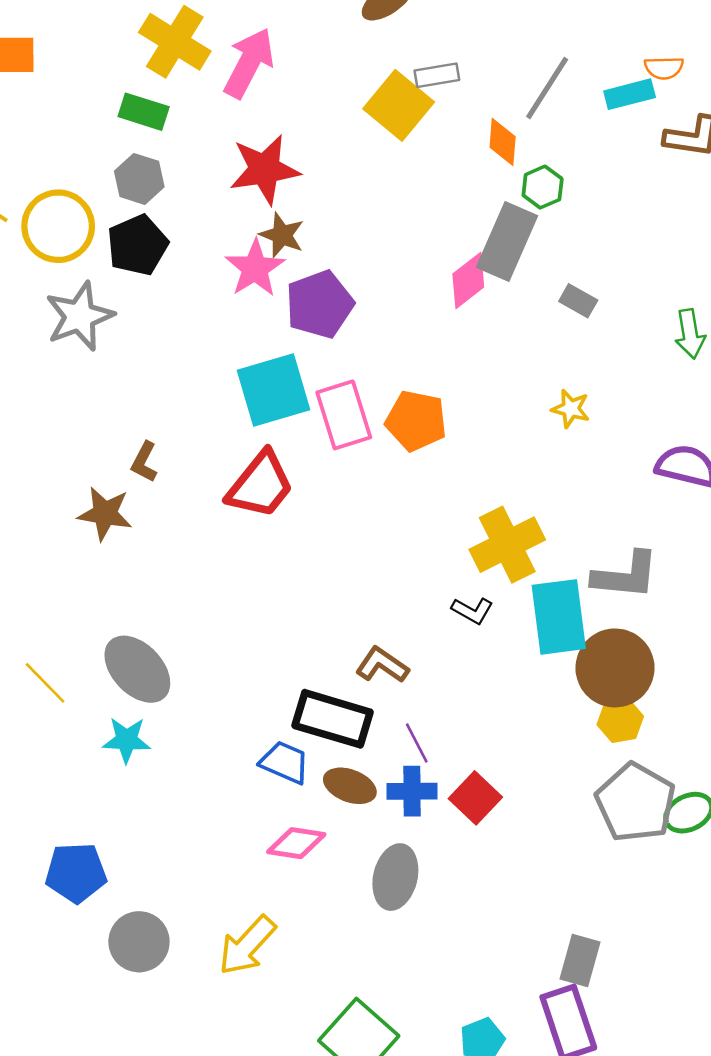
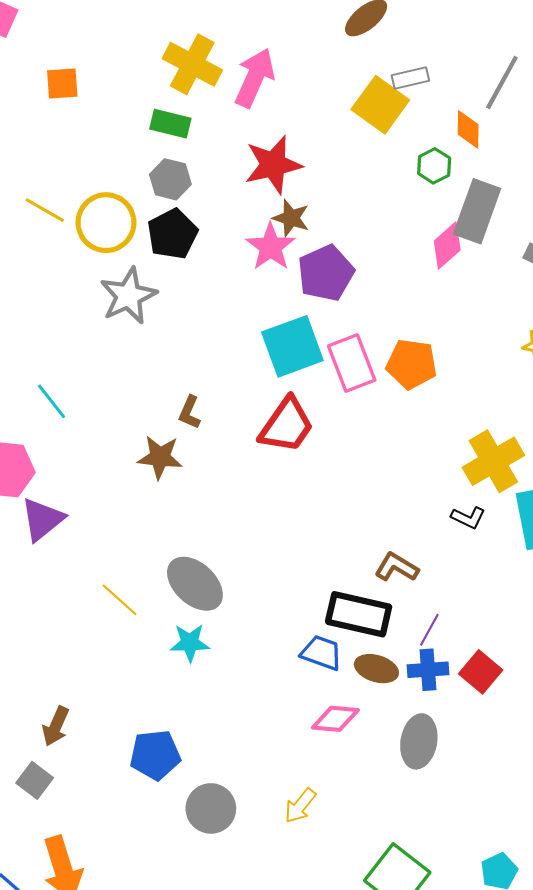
green hexagon: (543, 187) -> (434, 166), moved
purple line: (417, 743) -> (429, 630), turned 60
yellow arrow: (247, 945) -> (300, 806), size x0.7

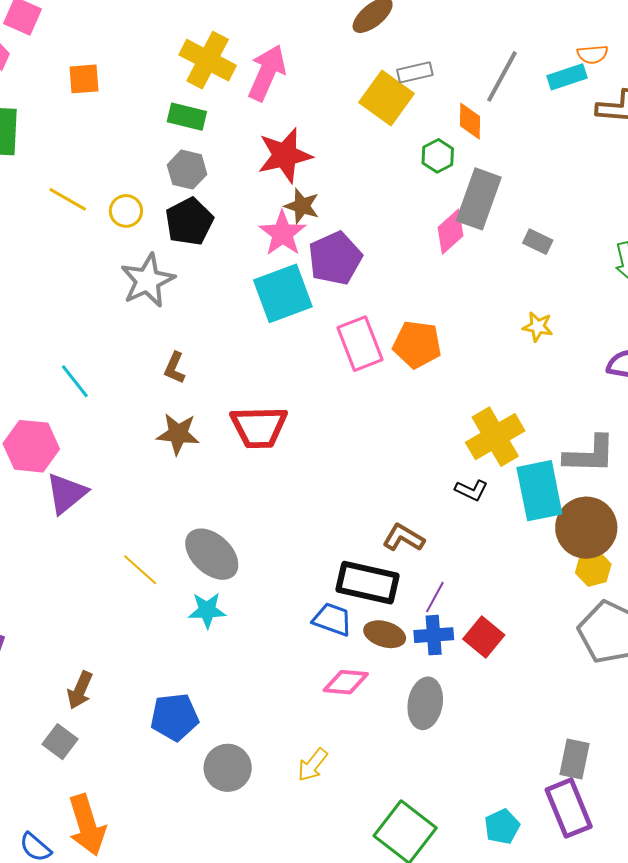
yellow circle: (106, 223) -> (126, 211), size x0.6
cyan square: (292, 346) -> (283, 293), moved
brown L-shape: (190, 412) -> (175, 368), moved
red trapezoid: (287, 425) -> (259, 427), moved, turned 54

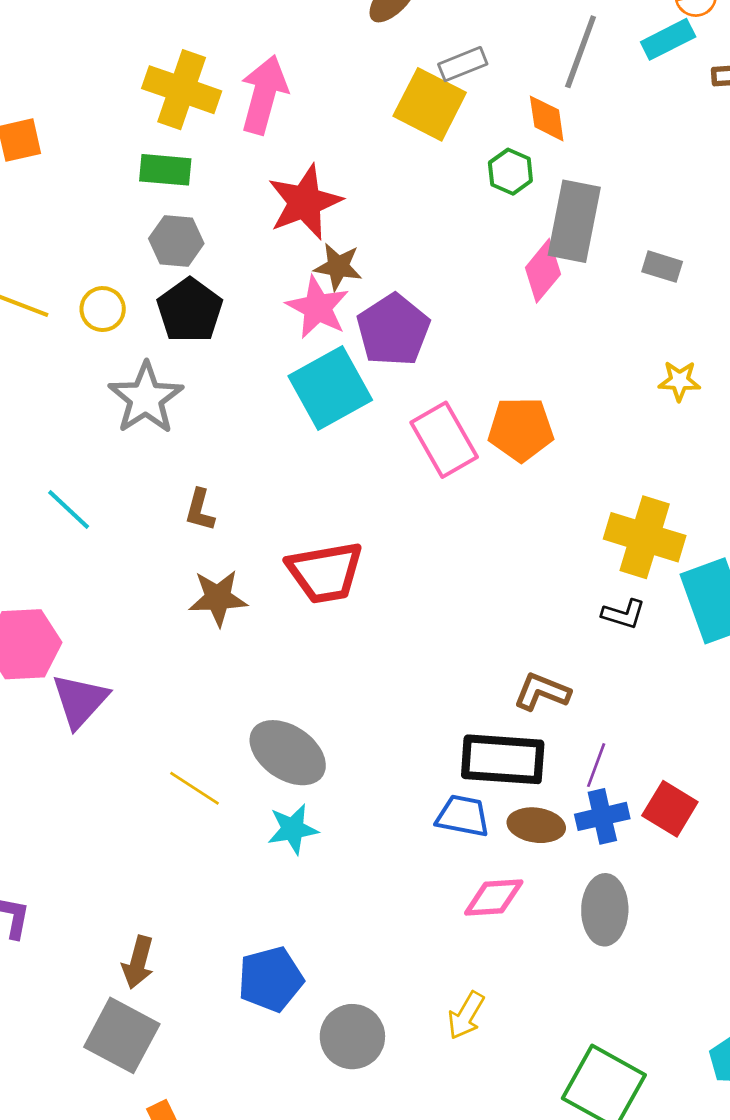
cyan line: (75, 381) -> (69, 509), moved
yellow cross: (495, 437) -> (645, 537), turned -34
gray square: (60, 742) -> (122, 1035), size x1.6

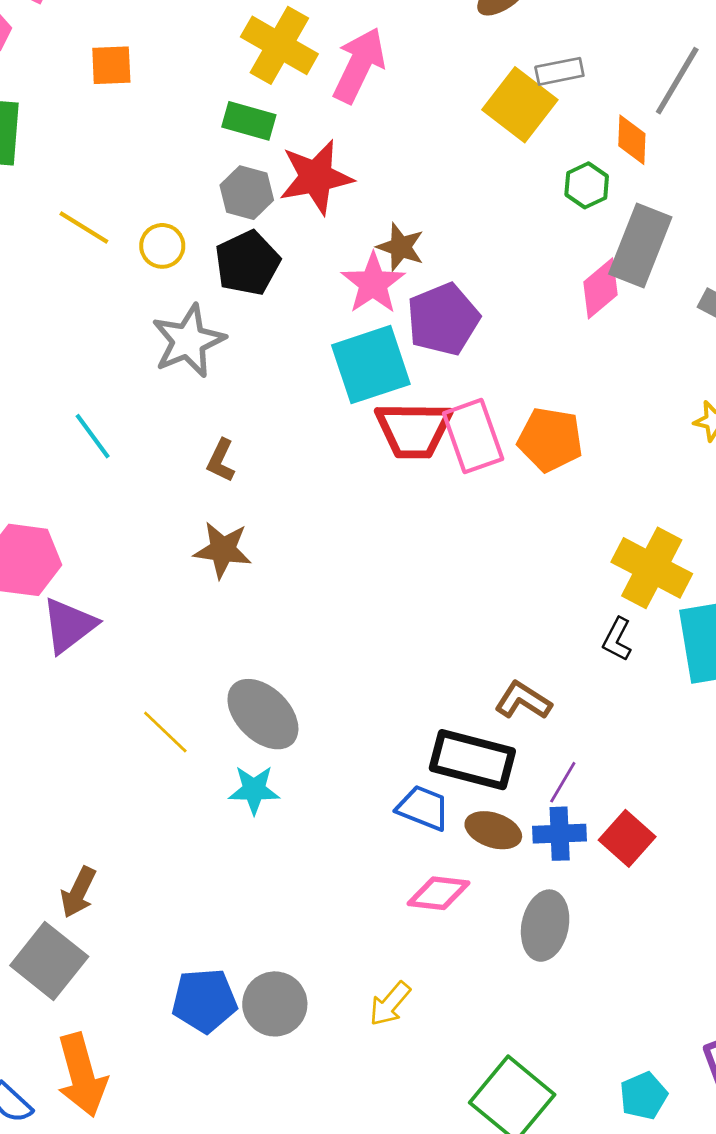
red star: (305, 202) -> (316, 177), moved
red trapezoid: (325, 572) -> (414, 430), moved
black L-shape: (624, 614) -> (617, 639), turned 90
blue pentagon: (271, 979) -> (204, 1001), moved

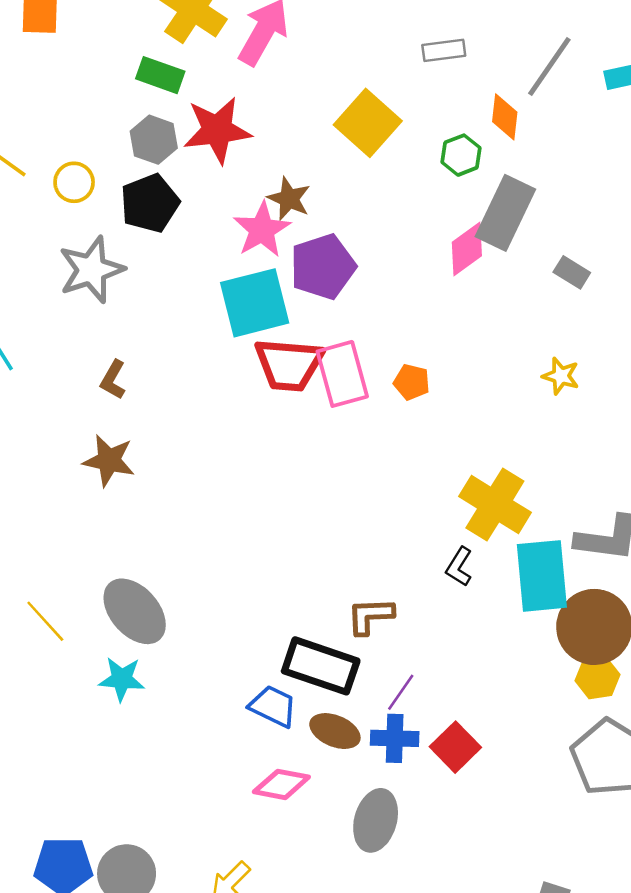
yellow square: (520, 105) -> (368, 123), moved
orange pentagon: (550, 440) -> (412, 382), size x0.6
brown L-shape: (523, 701) -> (370, 616), turned -39

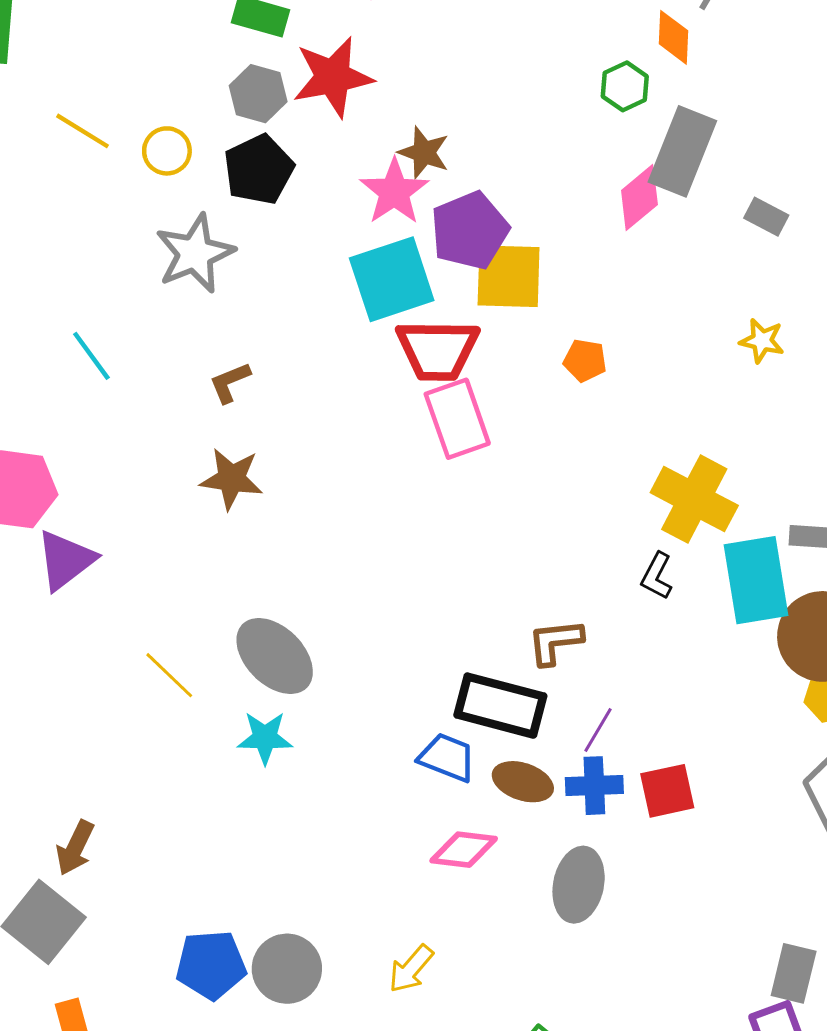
yellow square: (368, 123) -> (509, 276), moved, turned -36
pink rectangle: (342, 374) -> (457, 419), moved
brown L-shape: (113, 380) -> (230, 382), turned 42
red square: (455, 747) -> (667, 791), turned 36

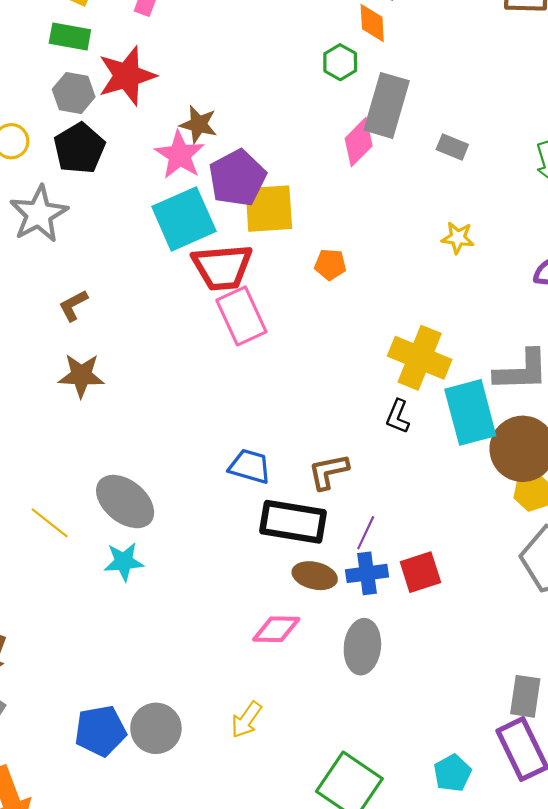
blue trapezoid: (447, 757) -> (250, 466), moved

